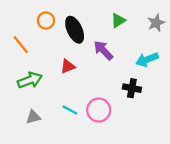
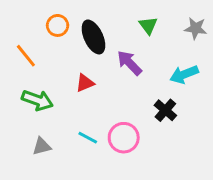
green triangle: (118, 20) -> (148, 25), turned -35
gray star: (156, 23) -> (196, 28), turned 30
green arrow: (30, 80) -> (37, 100), turned 40
black cross: (132, 88) -> (165, 110), turned 30

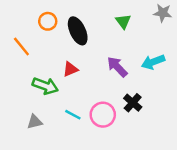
gray star: (196, 28) -> (163, 13), moved
purple arrow: (129, 63) -> (117, 67), moved
green arrow: (37, 100) -> (45, 86), moved
black cross: (165, 110) -> (133, 103), moved

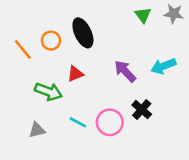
orange circle: (48, 21) -> (51, 41), moved
green triangle: (123, 21) -> (143, 15), moved

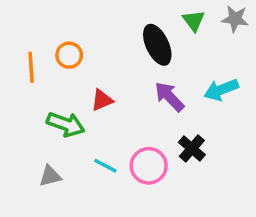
black ellipse: (83, 33) -> (157, 45), moved
orange line: (23, 50) -> (31, 67), turned 35

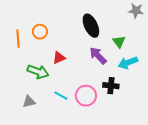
green triangle: (194, 21) -> (119, 42), moved
cyan arrow: (221, 90) -> (128, 63), moved
black cross: (192, 148) -> (111, 86), turned -35

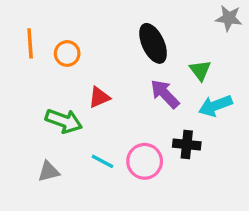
orange line: (18, 39) -> (30, 43), moved

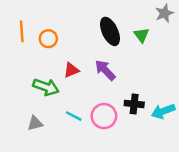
gray star: (229, 18) -> (164, 13), turned -30
green triangle: (200, 70) -> (141, 35), moved
purple arrow: (165, 94) -> (105, 70), moved
cyan arrow: (215, 106) -> (163, 111), moved

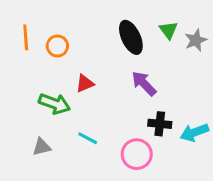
gray star: (164, 13) -> (196, 40), moved
green triangle: (141, 35) -> (168, 30), moved
purple arrow: (105, 70) -> (144, 83), moved
pink circle: (104, 116) -> (137, 154), moved

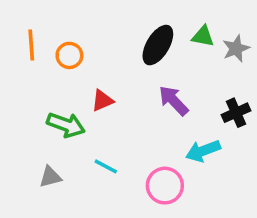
green triangle: (168, 30) -> (203, 36), turned -42
black ellipse: (131, 37) -> (158, 45), turned 56
black cross: (160, 124) -> (236, 113), moved, turned -30
cyan arrow: (194, 132) -> (203, 151), moved

